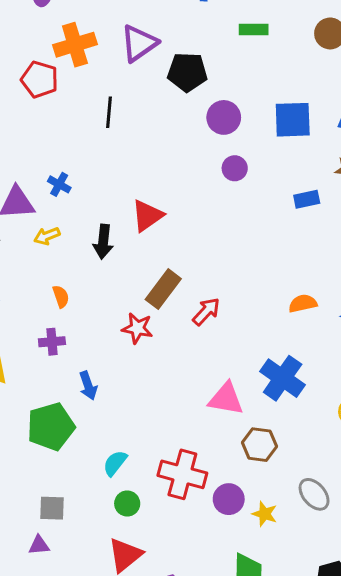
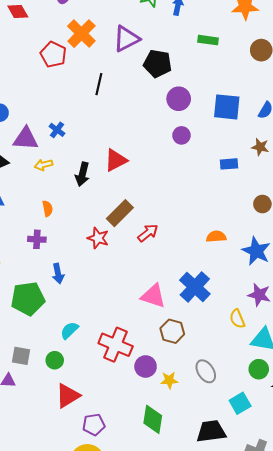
orange cross: (75, 45) -> (81, 34), turned -36
green circle: (127, 504) -> (55, 360), moved
yellow star: (265, 514) -> (169, 380), turned -30

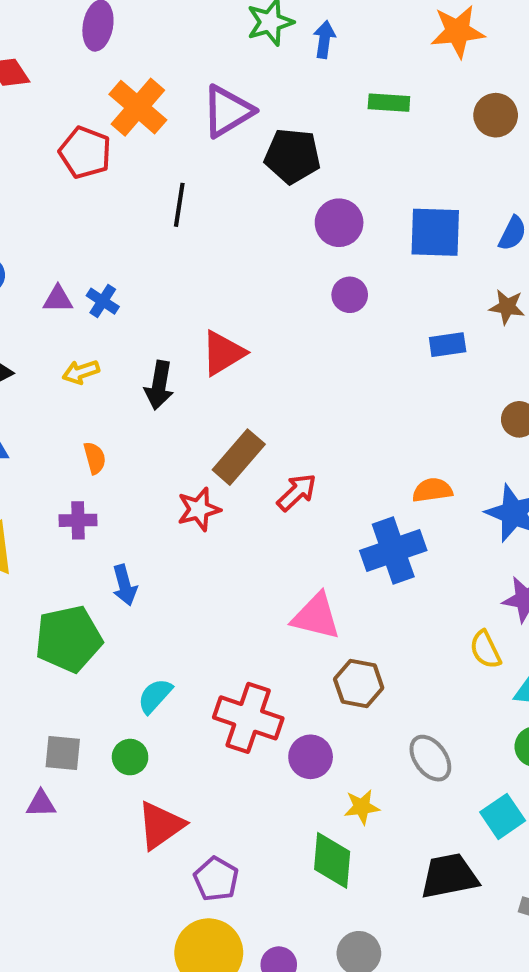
purple triangle: (26, 139) -> (58, 299), moved, size x0.6
red star: (98, 238) -> (199, 509), turned -30
blue cross: (195, 287) -> (393, 551), moved, turned 32
yellow star: (169, 380) -> (362, 807), moved
purple pentagon: (94, 425) -> (216, 879), turned -30

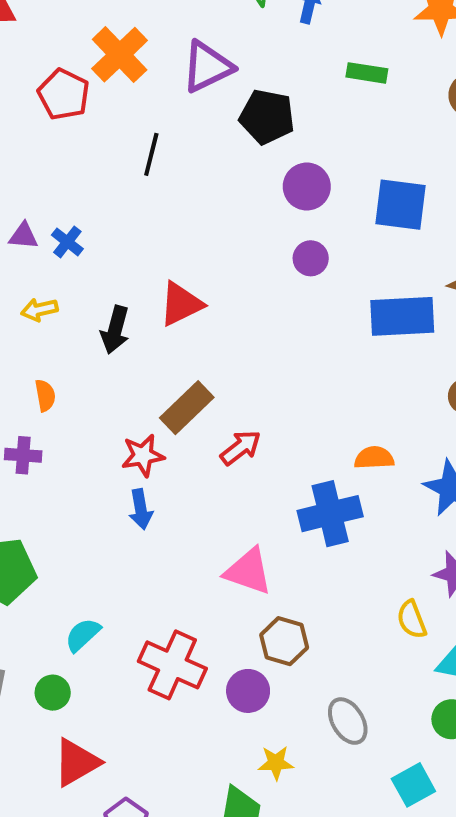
blue rectangle: (448, 345) -> (402, 316), size x1.8
blue arrow: (125, 585) -> (141, 509), moved
purple circle: (311, 757) -> (248, 691), moved

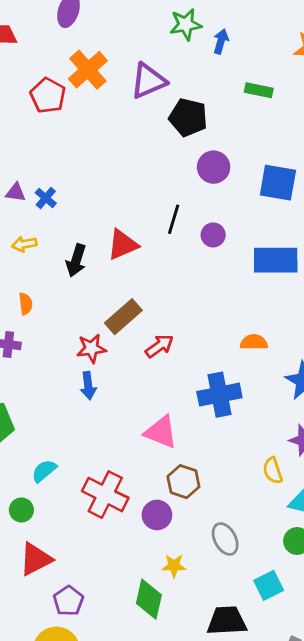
black line: (151, 154) -> (174, 219), moved
purple circle: (311, 258) -> (213, 235), moved
orange semicircle: (374, 458) -> (254, 342), moved

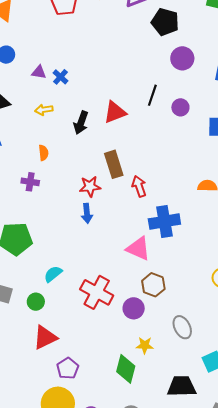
brown rectangle: (123, 317) -> (114, 164), turned -68
red arrow: (159, 346) -> (139, 186), turned -75
blue cross: (219, 395) -> (164, 221), moved

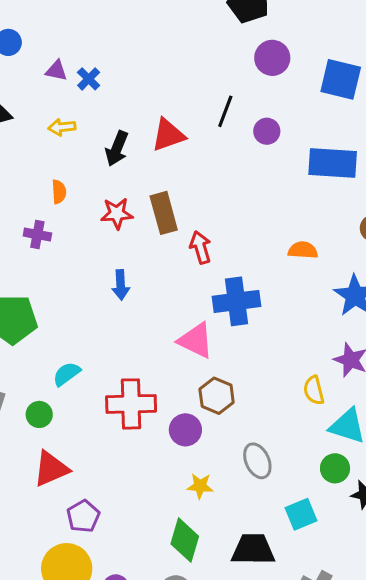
red star: (90, 187) -> (117, 214), moved
red cross: (97, 292) -> (131, 404), turned -32
green diamond: (126, 369) -> (185, 540), moved

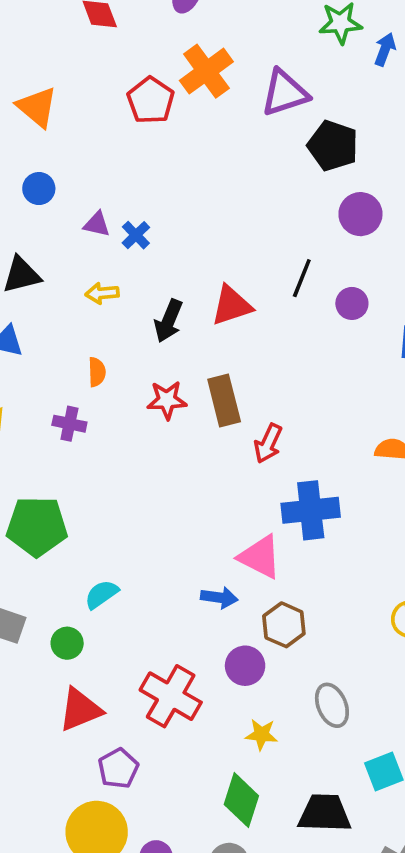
red arrow: (200, 247) -> (268, 443), turned -140
blue arrow: (121, 285) -> (219, 598), moved, turned -80
red cross: (131, 404) -> (171, 696), moved, turned 30

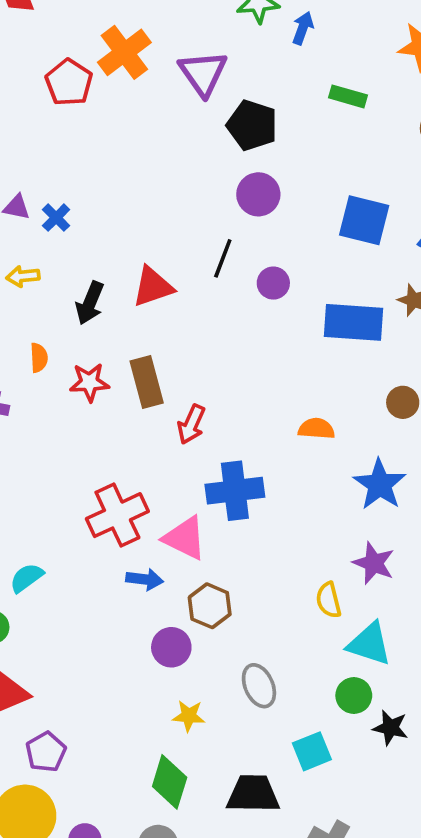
purple triangle: (285, 93) -> (203, 73), turned -46
purple circle: (360, 214) -> (258, 194), moved
orange semicircle: (97, 372) -> (39, 358), moved
red cross: (171, 696) -> (117, 515), moved, turned 36

